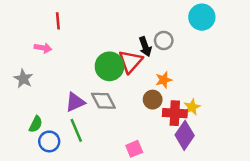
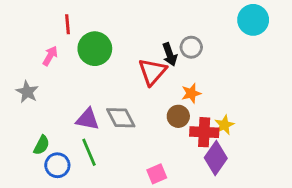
cyan circle: (202, 17) -> (253, 20), moved
pink arrow: (43, 48) -> (50, 56), turned -70
green circle: (110, 66) -> (95, 49), moved
purple triangle: (75, 102) -> (88, 119), turned 35

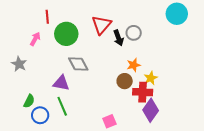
red triangle: (152, 72) -> (101, 25), moved
gray diamond: (121, 118) -> (78, 64), moved
yellow star: (224, 125) -> (151, 78), moved

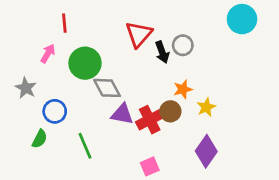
green circle: (66, 34) -> (85, 63), moved
purple triangle: (61, 83) -> (122, 114), moved
red cross: (143, 92) -> (150, 120), moved, turned -30
blue circle: (40, 115) -> (55, 111), moved

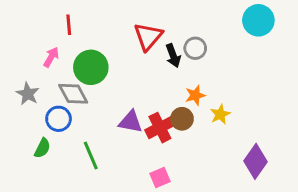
gray diamond: (107, 88) -> (73, 94), moved
purple diamond: (206, 151) -> (255, 161), moved

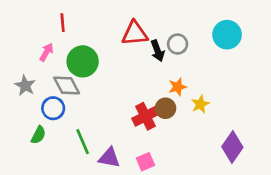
cyan circle: (258, 20) -> (227, 35), moved
red triangle: (148, 36) -> (135, 33), turned 44
purple triangle: (131, 122) -> (109, 158), moved

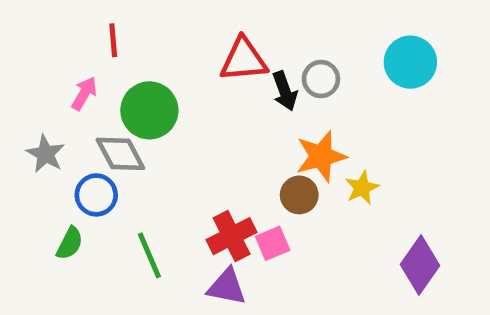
orange star: (178, 87) -> (321, 156), size x1.5
red cross: (145, 116) -> (232, 236), moved
purple triangle: (109, 158) -> (227, 287), moved
pink square: (145, 162) -> (273, 243), moved

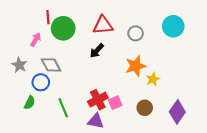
black arrow: (285, 91) -> (97, 51), moved, turned 63
green circle: (149, 110) -> (63, 28), moved
brown circle: (299, 195) -> (145, 108), moved

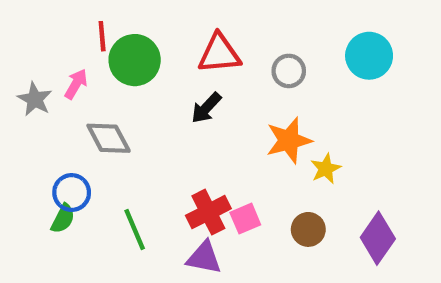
gray star: (19, 65) -> (35, 99), moved
blue circle: (41, 82) -> (72, 193), moved

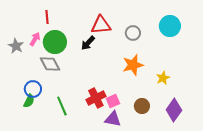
green circle: (135, 60) -> (55, 42), moved
black arrow: (206, 108) -> (88, 43), moved
yellow star: (326, 169) -> (163, 78), moved
purple triangle: (204, 258) -> (113, 119), moved

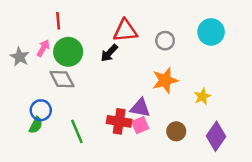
red cross: (96, 98) -> (119, 121), turned 36
purple triangle: (113, 119) -> (140, 108), moved

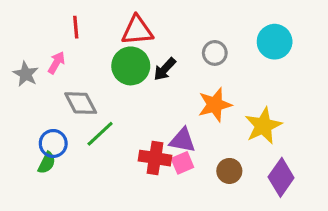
red triangle: (125, 31) -> (137, 30), moved
green circle: (68, 52) -> (131, 66), moved
black arrow: (109, 53) -> (165, 69), moved
yellow star: (202, 97) -> (263, 126), size x1.6
green line: (77, 131) -> (100, 134), moved, turned 70

